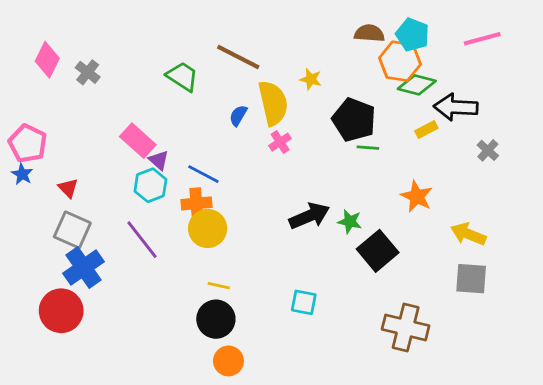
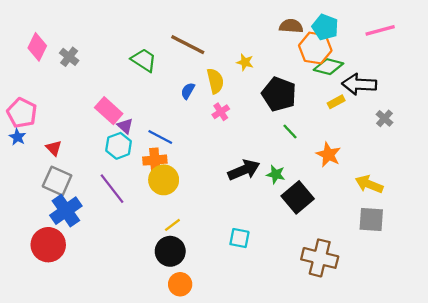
yellow semicircle: (273, 103) -> (215, 81), size x0.7
green line: (368, 148) -> (290, 132), moved, turned 42
yellow line: (219, 286) -> (172, 225), turned -49

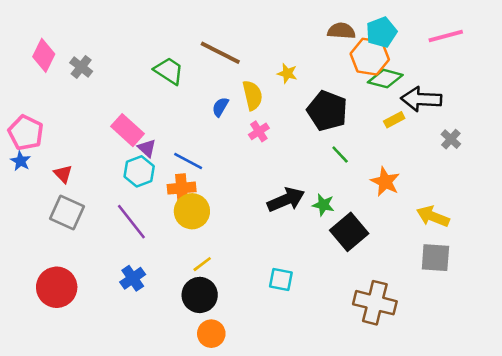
cyan pentagon: (325, 27) -> (381, 32), turned 30
blue cross: (66, 211) -> (133, 278), moved, size x0.7

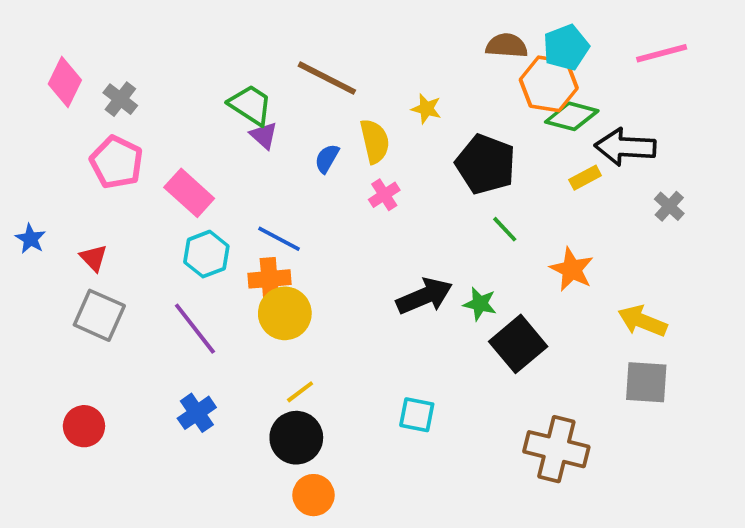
pink pentagon: (26, 133) -> (116, 162), moved
purple triangle: (147, 148) -> (264, 135), moved
red circle: (57, 287) -> (84, 426), size x0.7

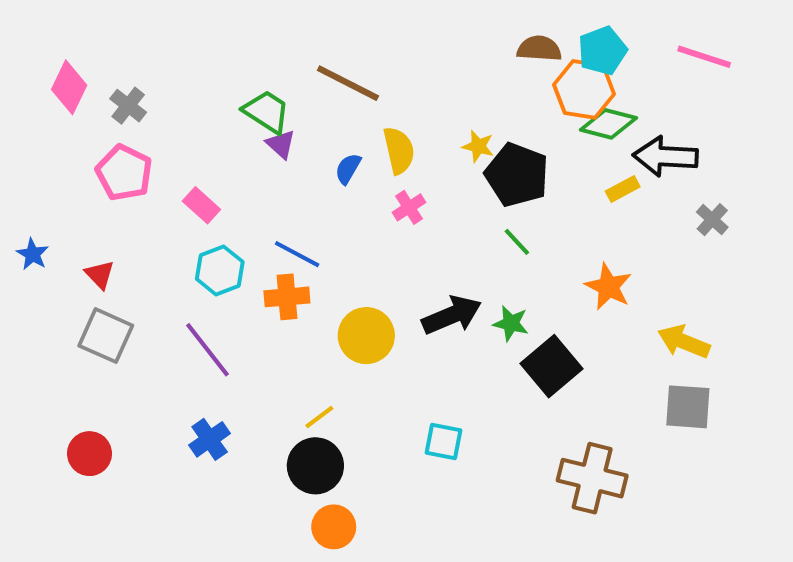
pink line: (662, 53) -> (704, 57), turned 33
yellow star: (426, 109) -> (478, 146), moved
pink rectangle: (189, 193) -> (201, 205), size x0.7
green line: (505, 229) -> (517, 242), moved
yellow circle: (285, 313) -> (366, 336), moved

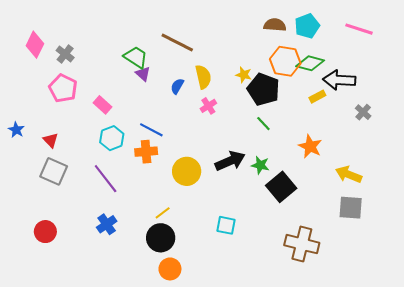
orange hexagon: (584, 89) -> (285, 61), moved

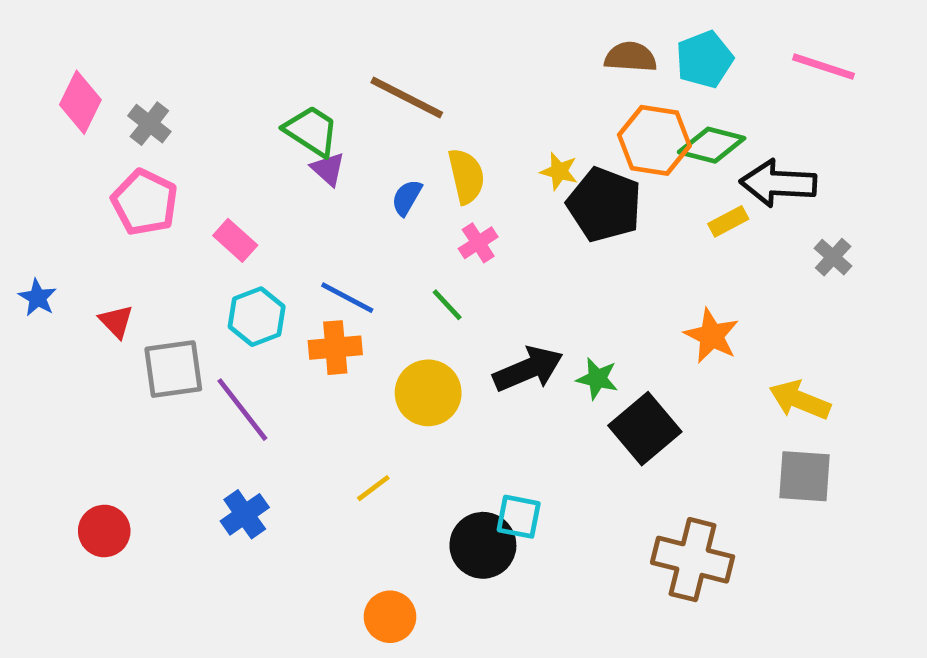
green line: (263, 124) -> (447, 305), moved
gray square: (54, 171) -> (173, 369), moved, turned -32
black circle: (161, 238) -> (483, 545), moved

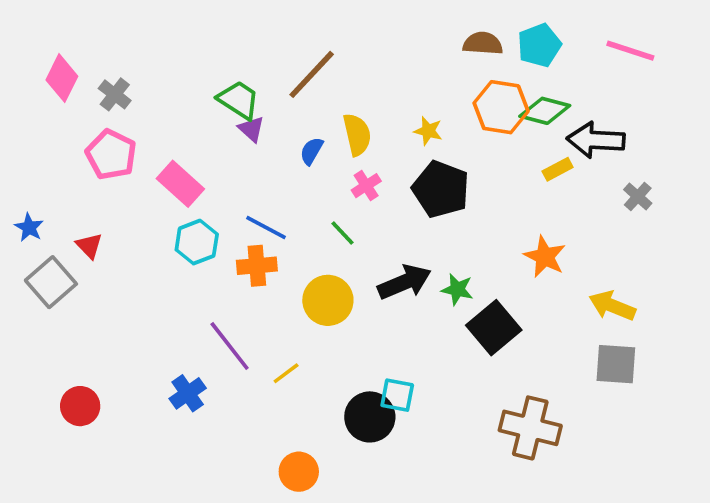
brown line: (407, 98) -> (312, 74), turned -74
black pentagon: (604, 205) -> (441, 189), moved
pink rectangle: (235, 240) -> (180, 184), size x1.4
gray square: (173, 369) -> (51, 282), moved, turned -33
purple line: (242, 410) -> (230, 346), moved

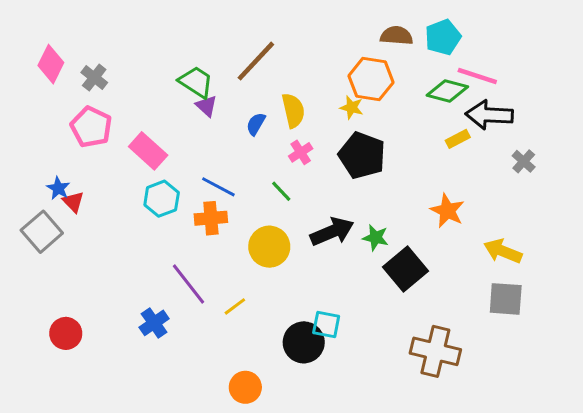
pink line: (630, 51) -> (477, 76), moved
orange hexagon: (501, 107) -> (371, 79), moved
blue star: (29, 227) -> (58, 188), moved

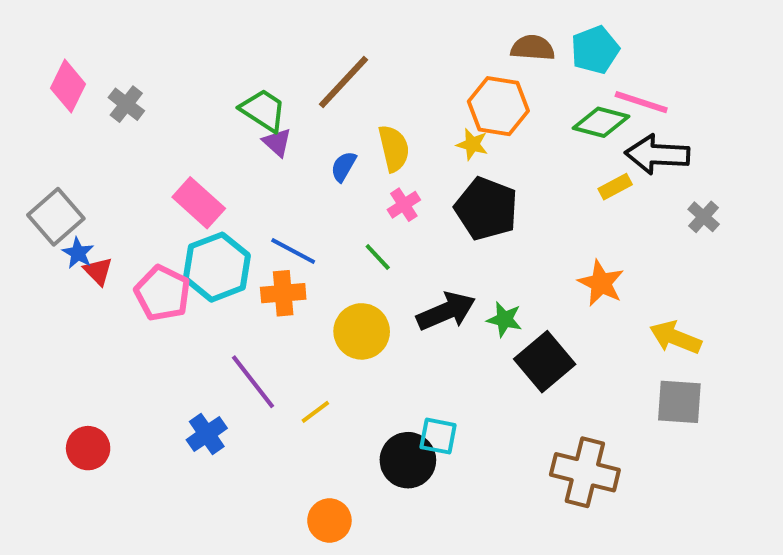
pink pentagon: (91, 127) -> (163, 293), moved
cyan hexagon: (162, 199) -> (217, 267), size x1.4
gray square: (42, 232) -> (56, 217), moved

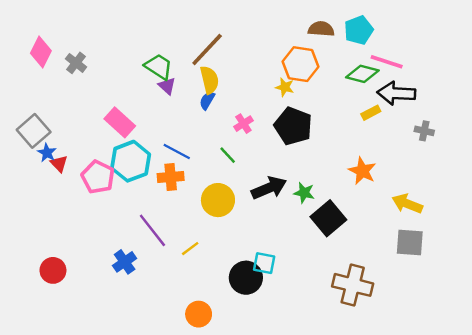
yellow semicircle: (394, 148) -> (209, 80), moved
gray cross: (704, 217) -> (424, 131), turned -30

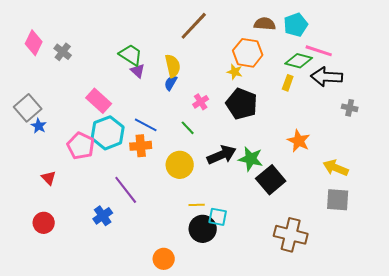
brown line: (207, 50) -> (194, 26), moved
yellow rectangle: (371, 113) -> (288, 83), moved, turned -42
red triangle: (59, 164) -> (49, 178), moved
green star: (304, 193) -> (251, 159), size x1.4
yellow line: (190, 249) -> (197, 205), moved, turned 35

